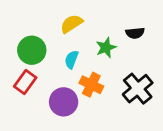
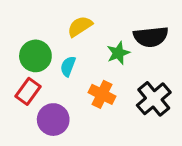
black semicircle: (135, 33) -> (151, 37), size x1.6
cyan semicircle: (71, 59) -> (68, 66), moved
purple circle: (64, 102) -> (53, 120), moved

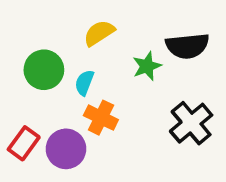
red rectangle: (28, 91) -> (24, 143), moved
orange cross: (102, 94) -> (101, 118), moved

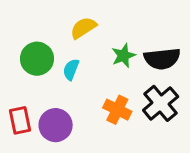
black semicircle: (187, 46) -> (162, 59), moved
orange cross: (101, 118) -> (117, 110), moved
red rectangle: (24, 143) -> (20, 120), turned -48

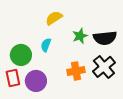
green circle: (37, 59) -> (21, 55), moved
orange cross: (117, 110) -> (76, 71), turned -36

